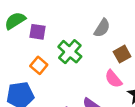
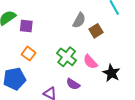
green cross: (70, 52) -> (67, 57), moved
brown square: (122, 54) -> (96, 31), moved

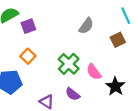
purple square: (26, 26) -> (28, 26), turned -32
brown square: (96, 31) -> (118, 40), moved

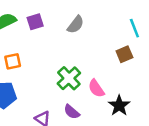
purple square: (28, 26) -> (35, 22), moved
gray semicircle: (86, 26) -> (76, 25), moved
orange square: (28, 56) -> (13, 61), moved, turned 32

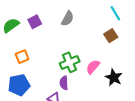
green cross: (69, 78) -> (70, 62), turned 30
pink semicircle: (96, 88) -> (93, 67), turned 84
purple semicircle: (72, 112) -> (64, 83), moved, turned 56

